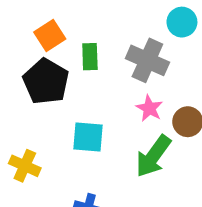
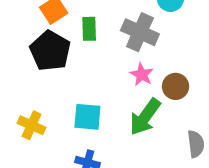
cyan square: (88, 137) -> (87, 117), moved

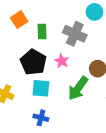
black pentagon: (50, 51) -> (33, 62), moved
pink star: (142, 75) -> (62, 61), moved

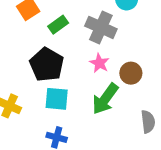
green rectangle: (42, 32) -> (58, 25), turned 56
pink star: (62, 61) -> (99, 63), moved

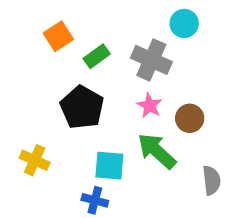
cyan square: (57, 99) -> (109, 166), moved
green arrow: (105, 99) -> (157, 151), turned 96

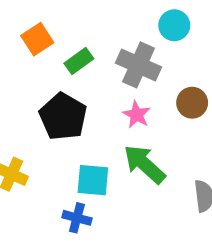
brown circle: (190, 118) -> (192, 103), moved

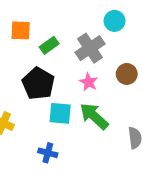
orange square: (37, 39) -> (21, 30), turned 35
gray cross: (139, 65) -> (90, 48), turned 32
cyan square: (93, 180) -> (60, 113), moved

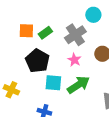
orange square: (21, 30) -> (26, 31), moved
green arrow: (94, 116) -> (78, 85), turned 105

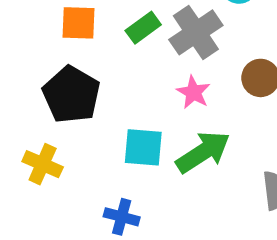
green rectangle: (45, 33) -> (143, 28), moved
black pentagon: (37, 61) -> (71, 95), moved

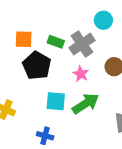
green rectangle: (143, 28) -> (56, 42), turned 56
black pentagon: (71, 95) -> (37, 66), moved

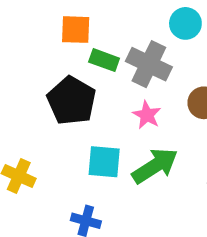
orange square: (24, 39) -> (76, 30), moved
gray cross: (82, 44) -> (149, 64), turned -30

